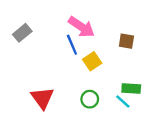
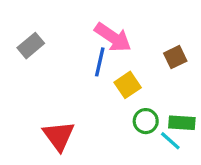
brown square: (126, 41) -> (175, 57), turned -35
blue line: (72, 45) -> (100, 62), turned 36
green circle: (90, 99) -> (146, 121), moved

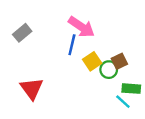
brown square: (175, 57) -> (119, 61), moved
green circle: (146, 121) -> (109, 70), moved
red triangle: (59, 136) -> (32, 89), moved

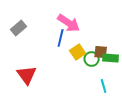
brown square: (119, 61) -> (101, 52), turned 32
green rectangle: (131, 89) -> (111, 58), moved
cyan line: (123, 102) -> (104, 86), turned 32

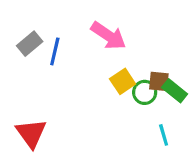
blue line: (61, 38) -> (55, 51), moved
green rectangle: (111, 58) -> (175, 91), turned 35
red triangle: (27, 75) -> (31, 133), moved

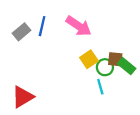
blue line: (55, 51) -> (42, 26), moved
red triangle: (31, 133) -> (23, 97), turned 35
cyan line: (164, 135) -> (100, 87), moved

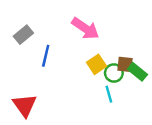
blue line: (42, 26) -> (46, 56), moved
red triangle: (23, 97) -> (25, 105), turned -35

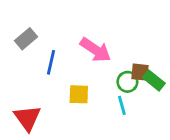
pink arrow: (85, 28) -> (95, 50), moved
yellow square: (97, 64) -> (79, 94), moved, turned 36

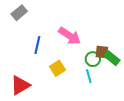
gray rectangle: (26, 39) -> (19, 13), moved
yellow square: (79, 94) -> (58, 68), turned -35
red triangle: (27, 118) -> (20, 85), turned 35

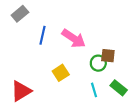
blue line: (37, 45) -> (42, 35), moved
green rectangle: (112, 58) -> (119, 88), moved
cyan line: (89, 76) -> (94, 90), moved

